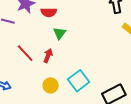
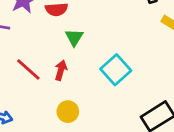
cyan square: (79, 81) -> (116, 70), moved

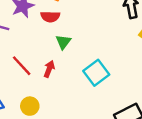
yellow circle: (68, 112) -> (30, 106), moved

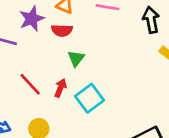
cyan square: (96, 73) -> (90, 98), moved

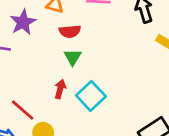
red semicircle: (62, 30) -> (70, 31), moved
red line: (30, 84) -> (23, 110), moved

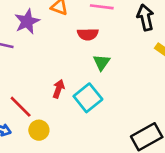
red semicircle: (70, 31) -> (88, 34), moved
green triangle: (73, 57) -> (102, 62), moved

